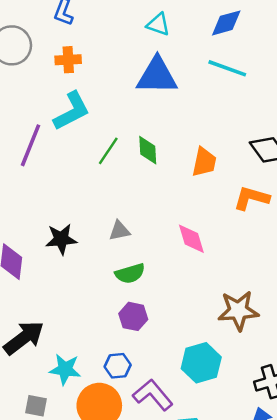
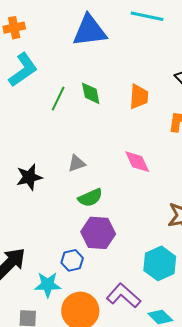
purple hexagon: (133, 316) -> (98, 233), size x1.4
blue hexagon: (118, 366) -> (72, 260), moved

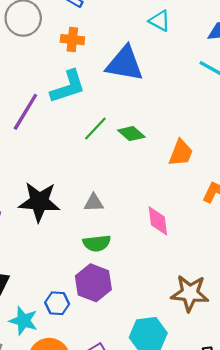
blue triangle: (90, 31) -> (125, 64), moved
green diamond: (91, 93) -> (131, 134), turned -55
black star: (29, 177) -> (39, 202), size x1.4

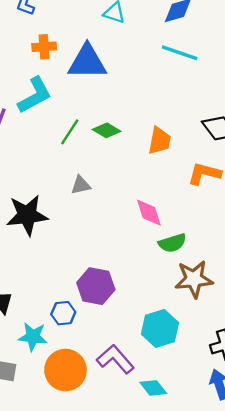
orange cross: (72, 40) -> (44, 47), moved
gray triangle: (94, 203) -> (81, 185), moved
green semicircle: (97, 243) -> (172, 243), moved

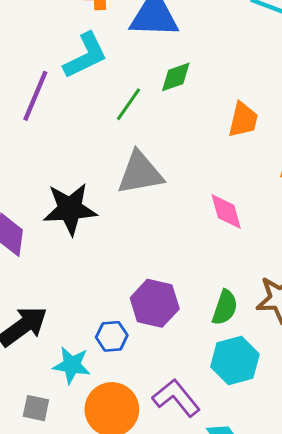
green diamond: (107, 130) -> (176, 77), moved, turned -52
gray triangle: (81, 185) -> (140, 173), size x1.8
green semicircle: (172, 243) -> (225, 307), moved, turned -56

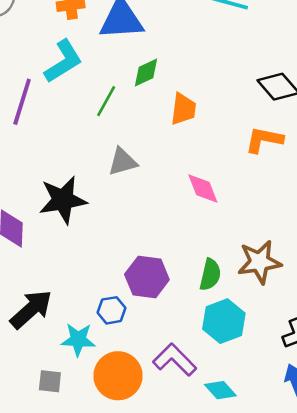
orange trapezoid: (243, 120) -> (183, 109), moved
gray triangle: (140, 173) -> (123, 162), size x0.7

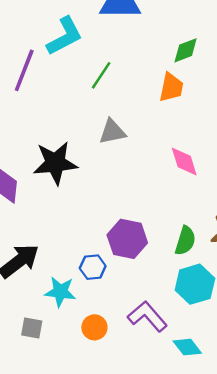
green diamond: (146, 73) -> (186, 50), moved
orange circle: (118, 376) -> (94, 327), size x0.6

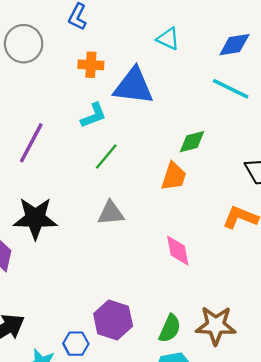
cyan L-shape: (65, 36) -> (93, 115), moved, size x0.7
black star: (55, 163) -> (35, 218), moved

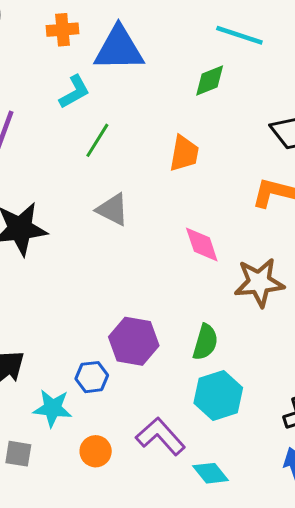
green diamond: (192, 142) -> (210, 81), moved
gray triangle: (111, 213) -> (113, 210), turned 40
brown star: (216, 325) -> (259, 282), moved

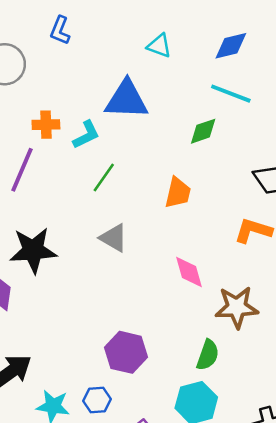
orange cross: (63, 30) -> (46, 125), moved
green semicircle: (205, 342) -> (208, 355), moved
blue hexagon: (92, 377) -> (97, 400), moved

